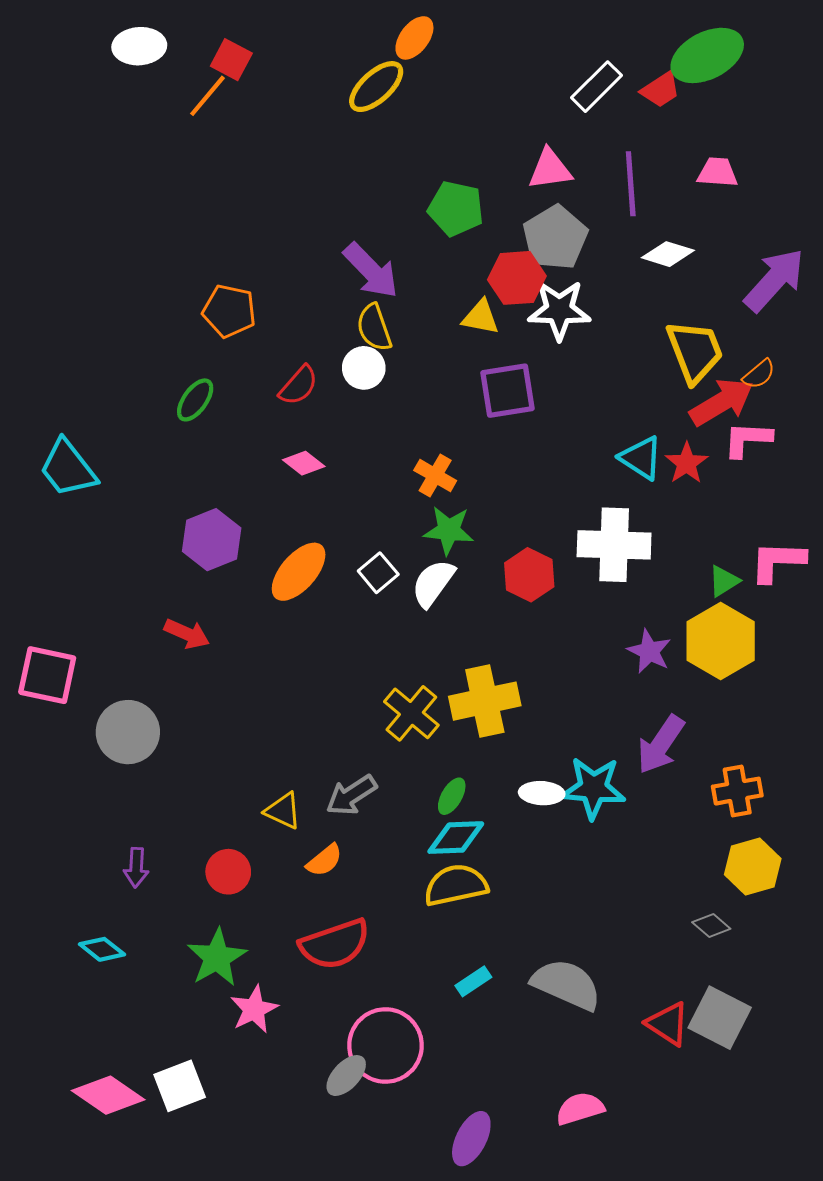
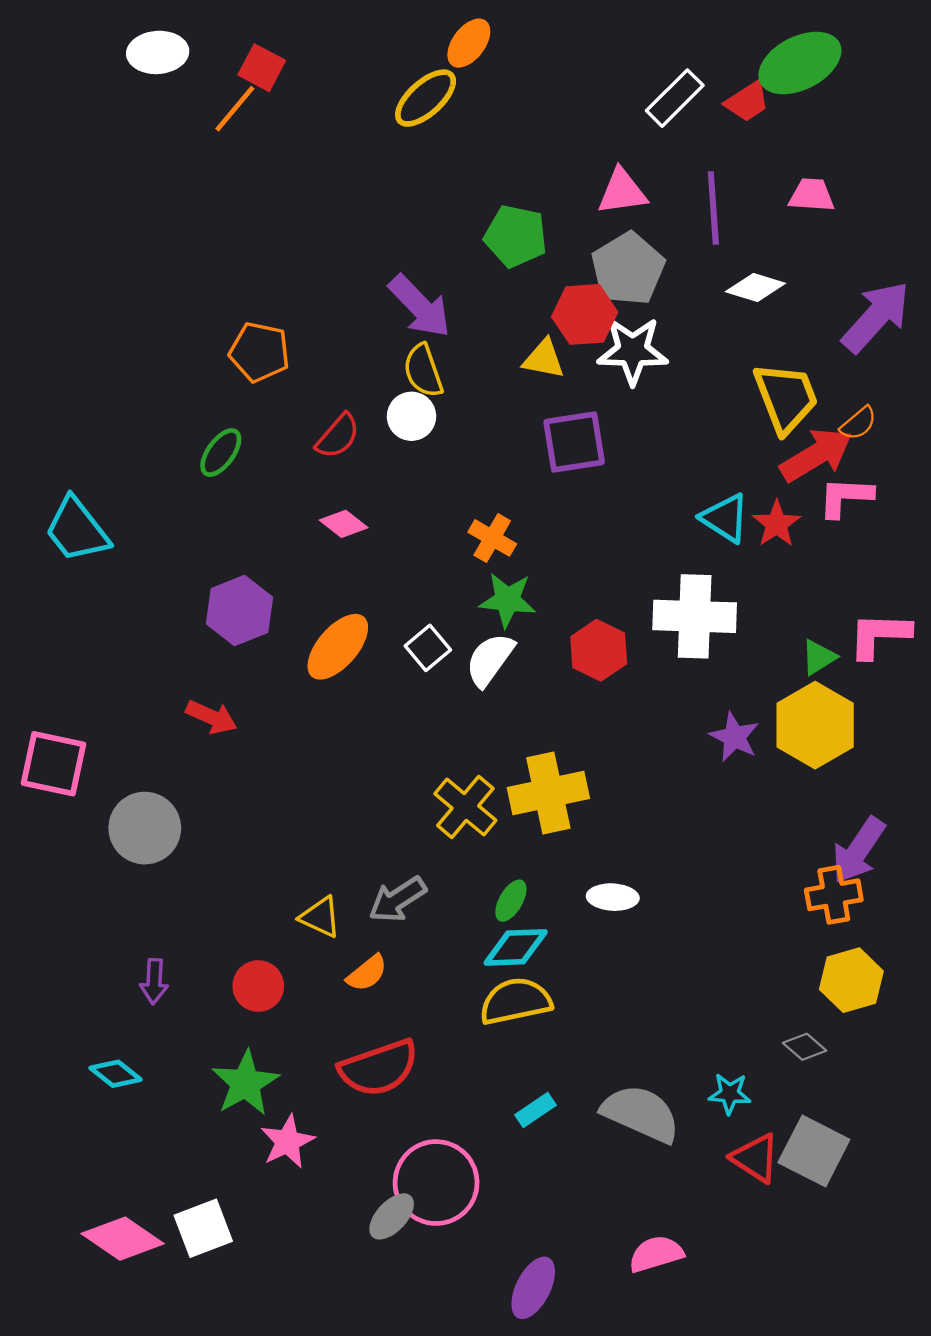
purple arrow: (661, 744) -> (858, 850), moved
cyan star: (593, 788) -> (730, 1094), moved, size x0.6

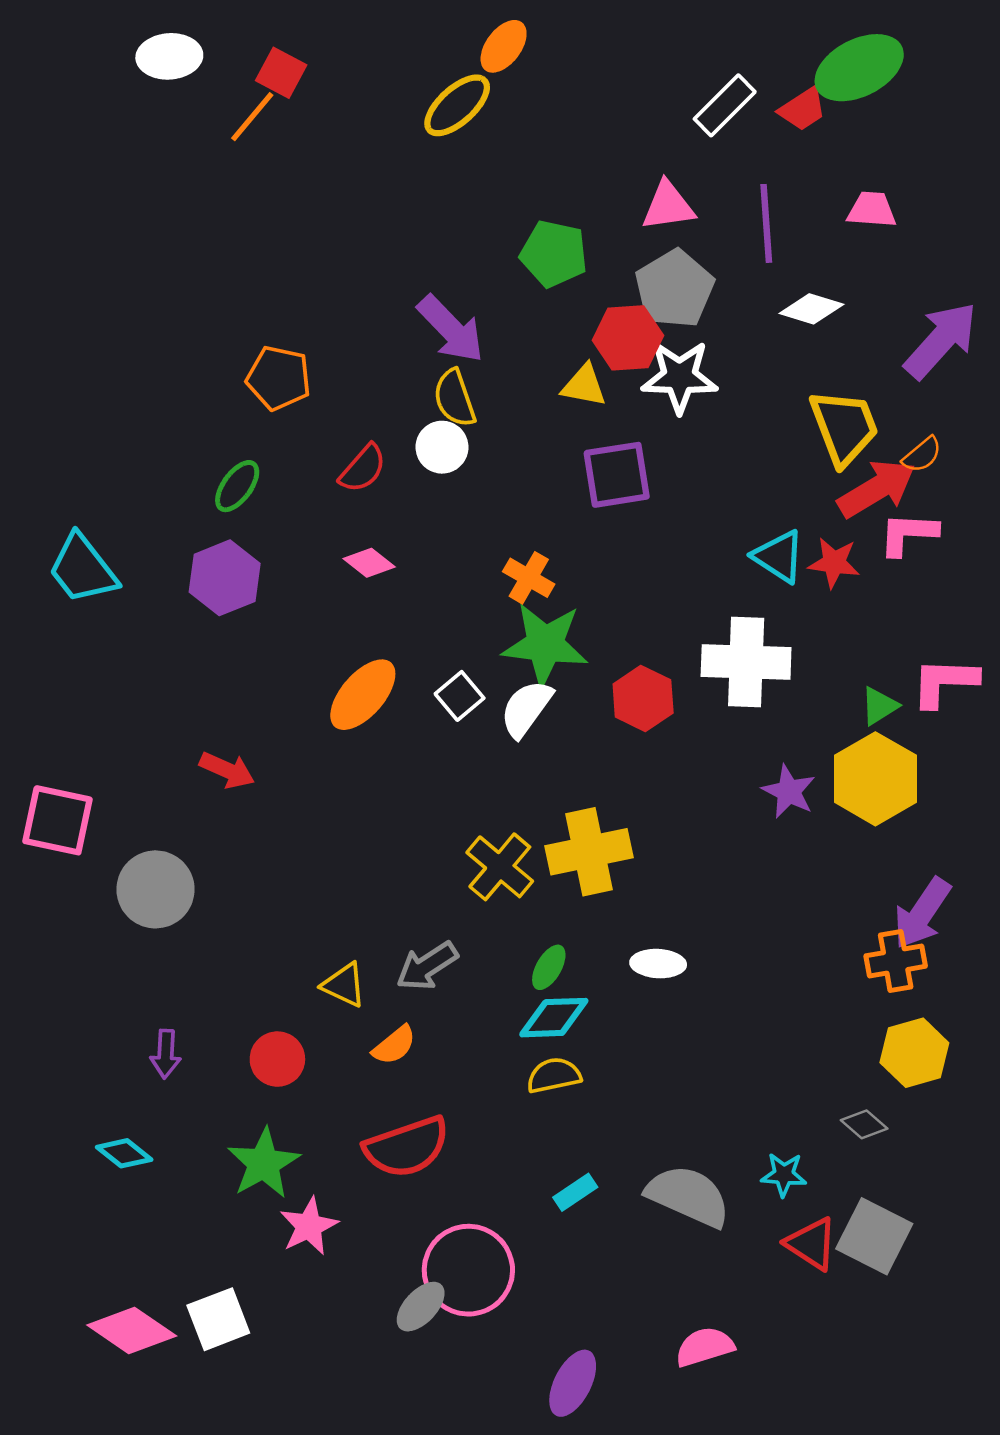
red star: (777, 524) -> (834, 563), turned -30
green star: (507, 600) -> (545, 644), size x1.4
purple hexagon: (240, 610) -> (225, 578), moved
yellow semicircle: (516, 1001) -> (554, 1075), size x0.7

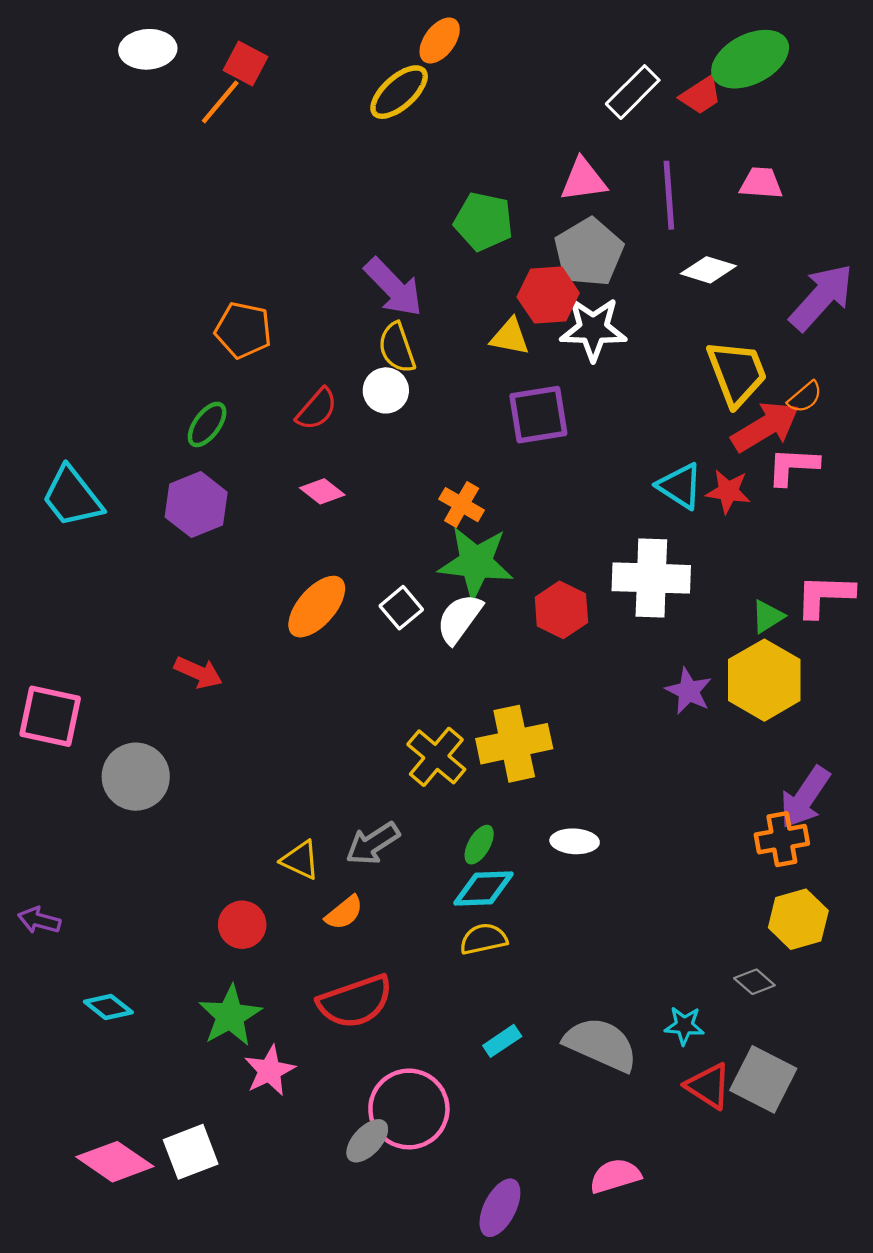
purple arrow: (166, 1054) -> (39, 920), moved, turned 102

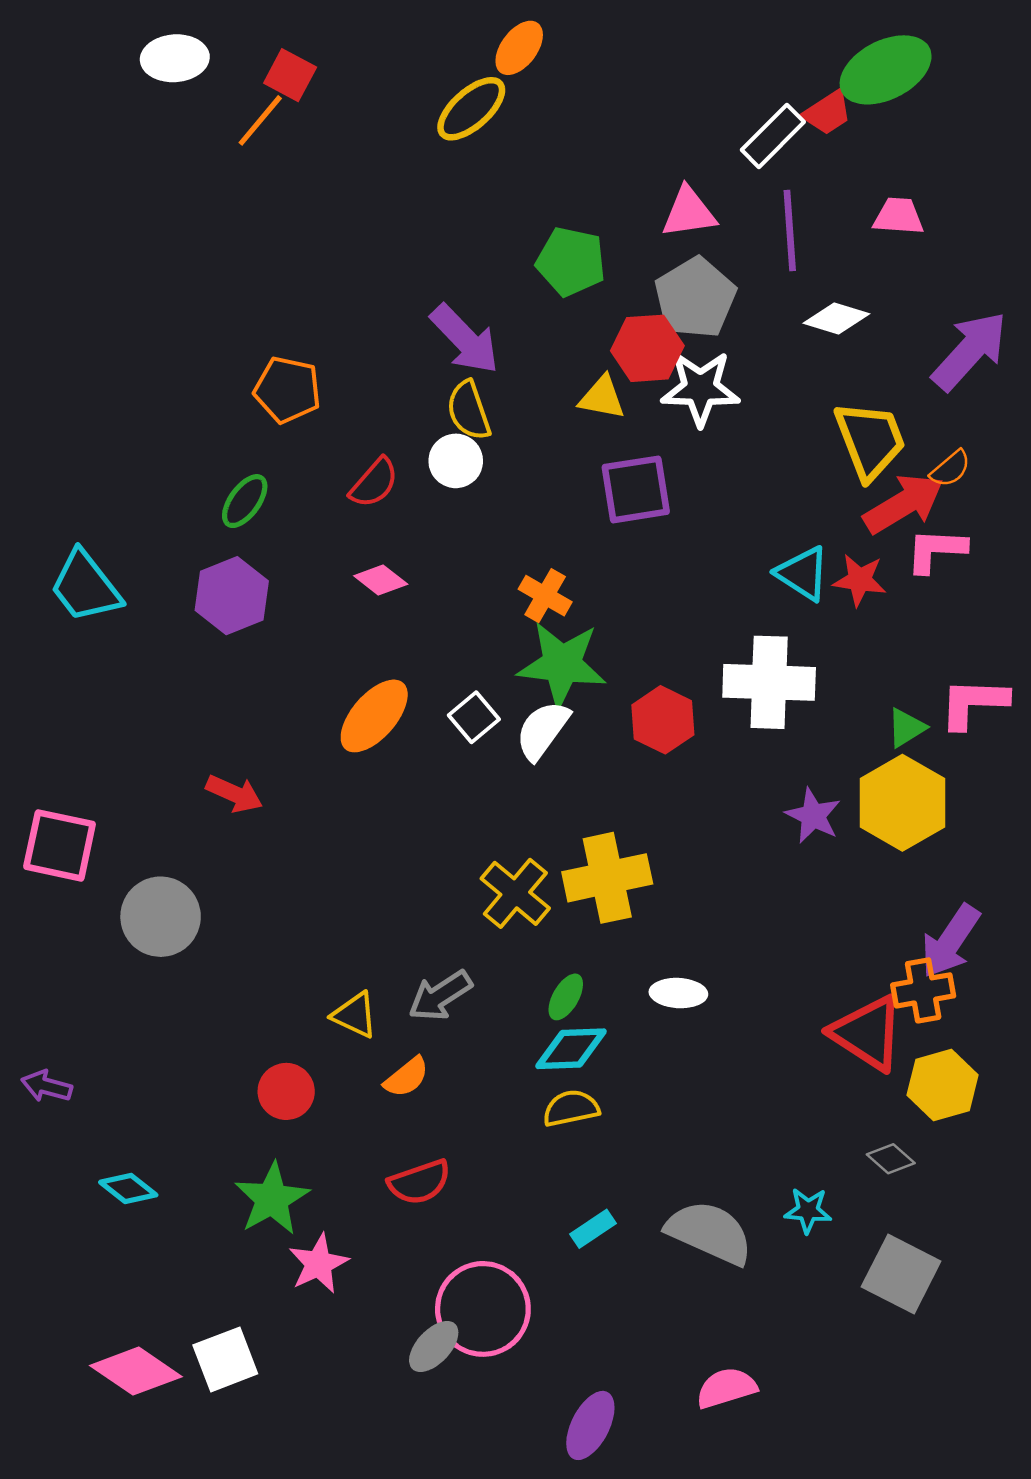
white rectangle: (633, 92) -> (773, 136), moved
red semicircle: (355, 1001) -> (419, 1182), size x0.7
red triangle: (708, 1086) -> (867, 1033), moved, size x1.4

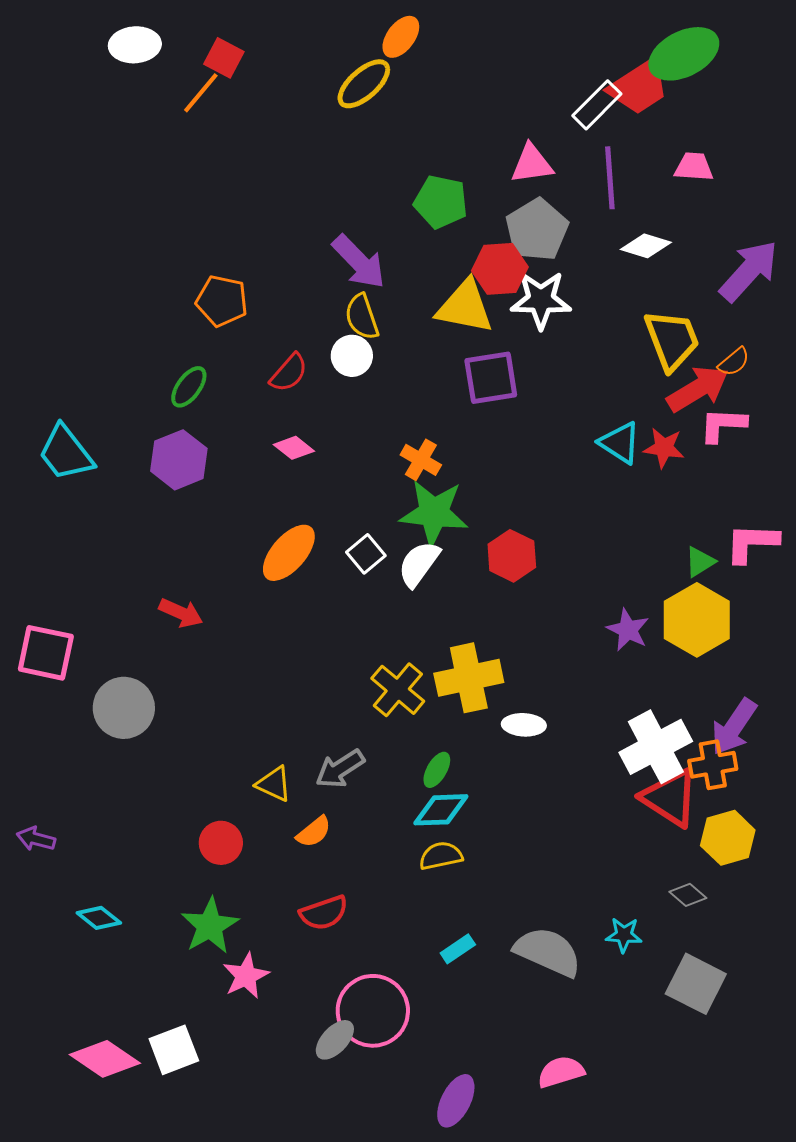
red trapezoid: (827, 113) -> (639, 87), size x1.6
yellow triangle: (602, 397) -> (465, 307), size x1.6
white cross: (769, 682) -> (656, 747), moved, turned -30
white ellipse: (678, 993) -> (524, 725), moved

